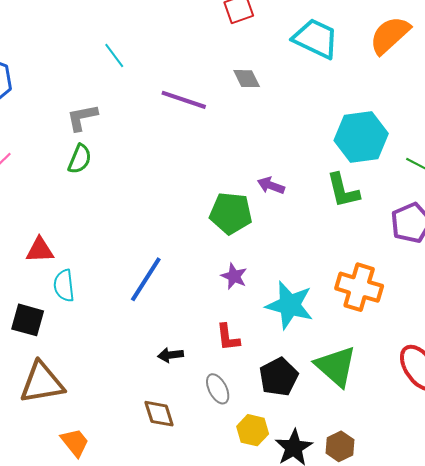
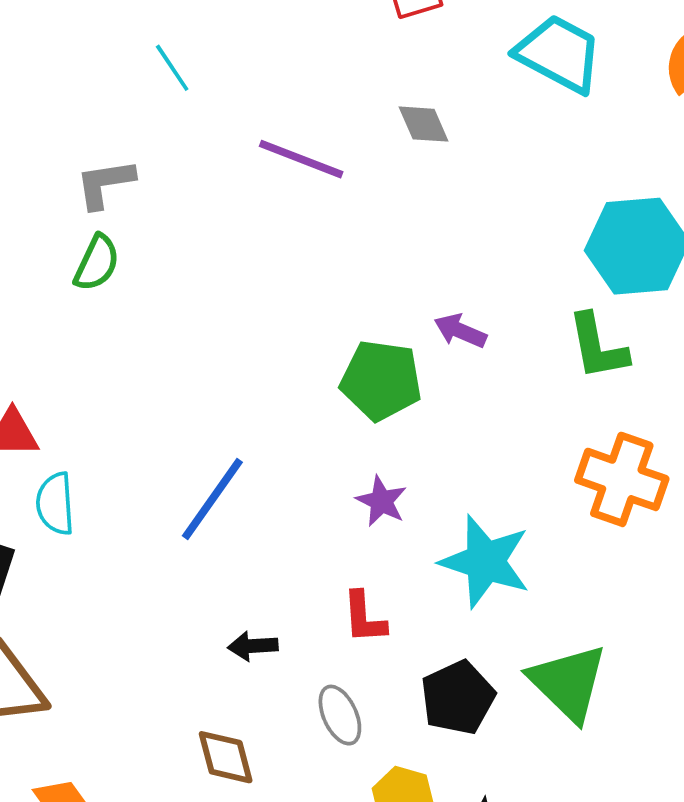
orange cross: (359, 287) -> (622, 479), moved

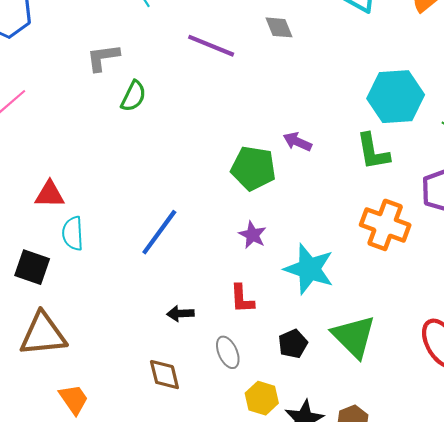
green semicircle: (97, 263) -> (133, 96), moved
black pentagon: (458, 698) -> (293, 344), size x0.7

